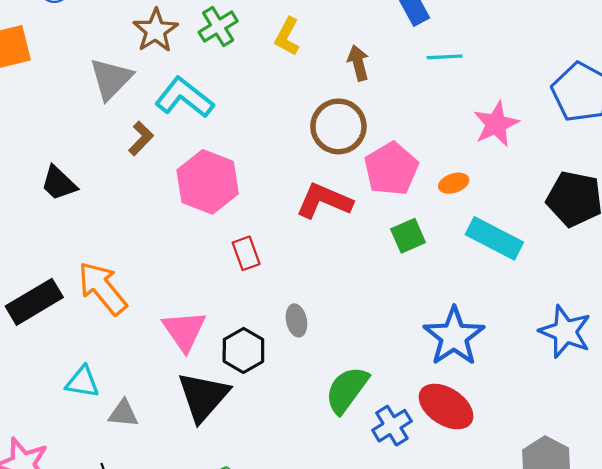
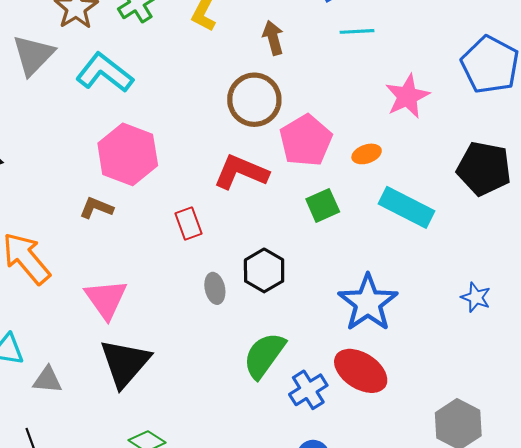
brown L-shape: (141, 138) -> (96, 208), moved, turned -112
red rectangle: (246, 253) -> (189, 223), moved
blue star: (565, 332) -> (476, 297), size x0.6
black hexagon: (243, 350) -> (264, 270), moved

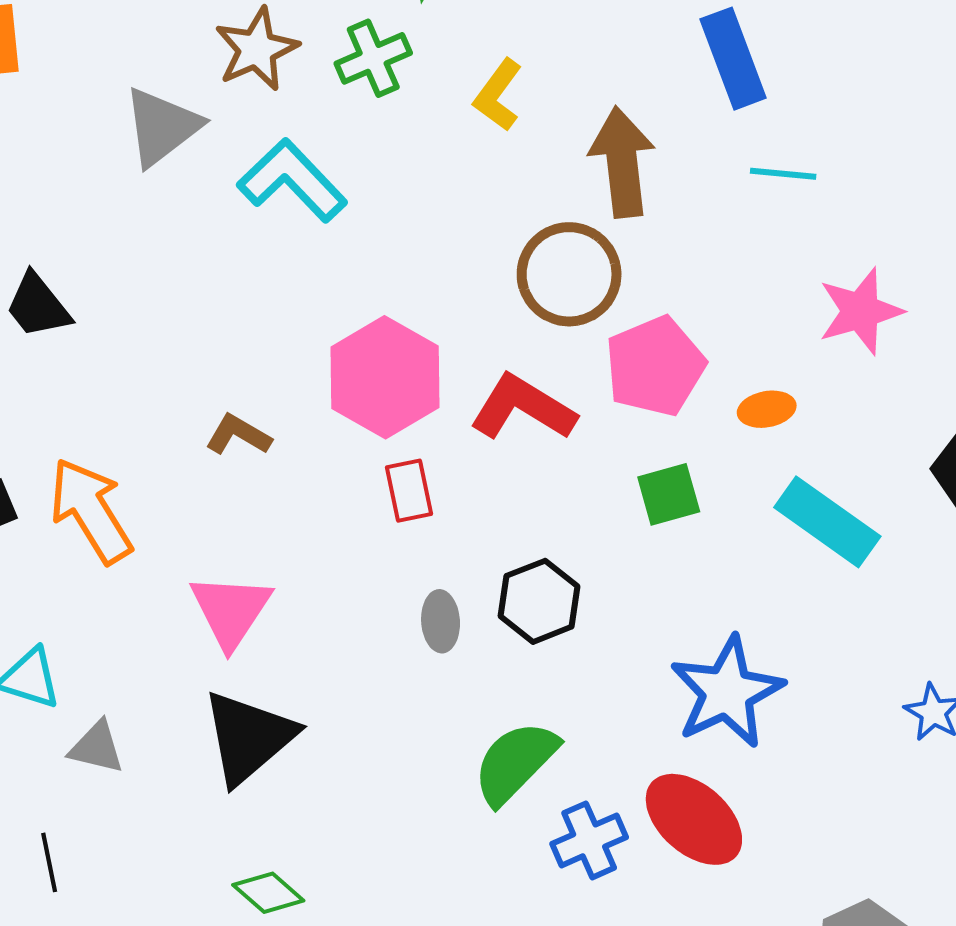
brown arrow: (273, 38) -> (622, 162), size x1.6
pink hexagon: (128, 154) -> (385, 377), moved

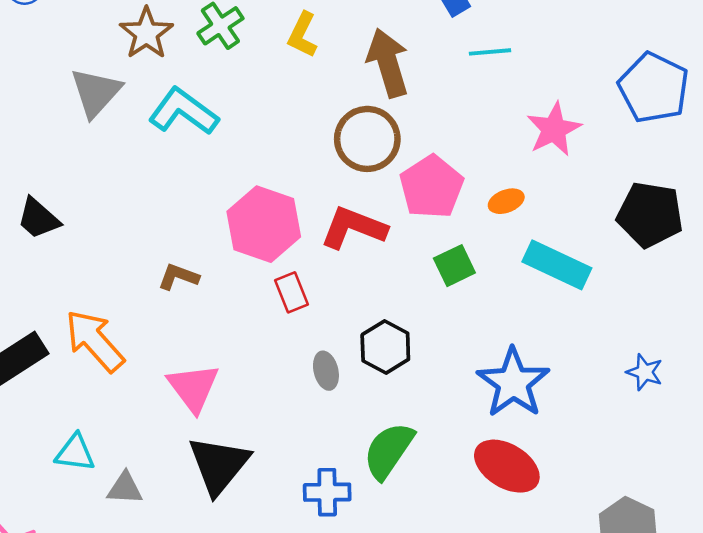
blue cross: (589, 840) -> (327, 492), moved, turned 33

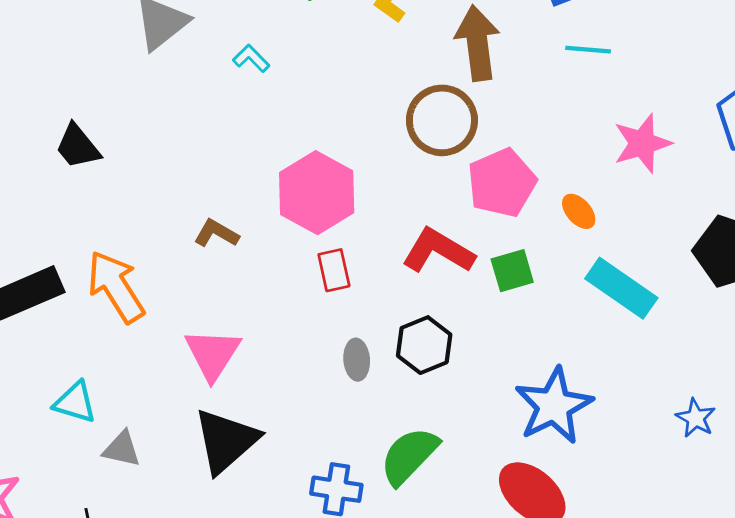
cyan L-shape: (183, 111) -> (251, 58), size x0.5
orange ellipse: (506, 201) -> (579, 211), turned 60
red L-shape: (353, 228) -> (438, 251), moved

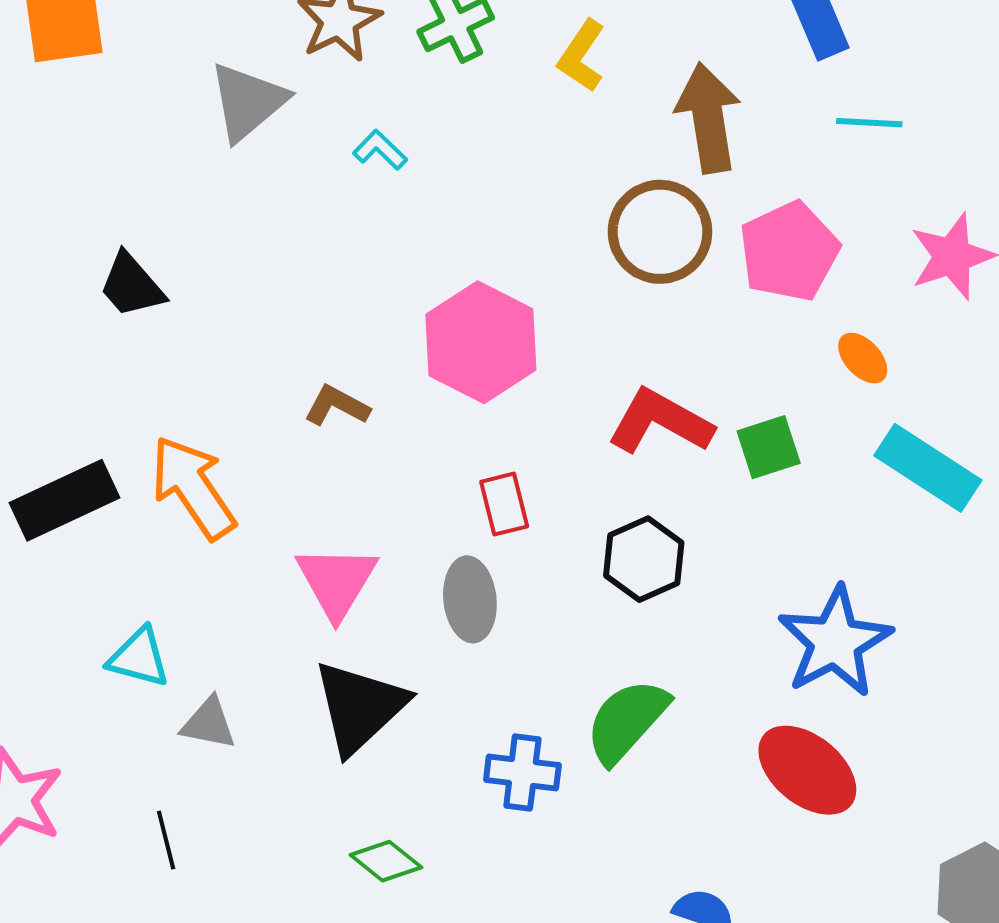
pink pentagon: (502, 183) -> (789, 251), moved
red rectangle: (334, 270) -> (504, 504), moved
gray ellipse: (357, 360) -> (470, 599), moved, size x1.4

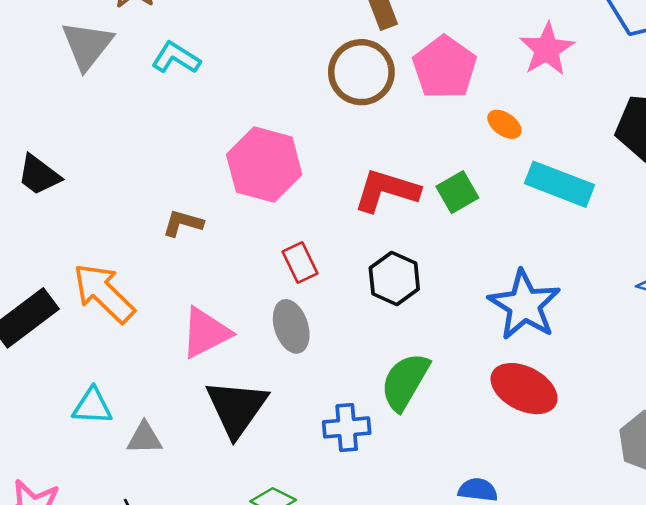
cyan L-shape: (380, 150) -> (176, 58), size x1.4
pink triangle: (337, 581) -> (206, 333), turned 44

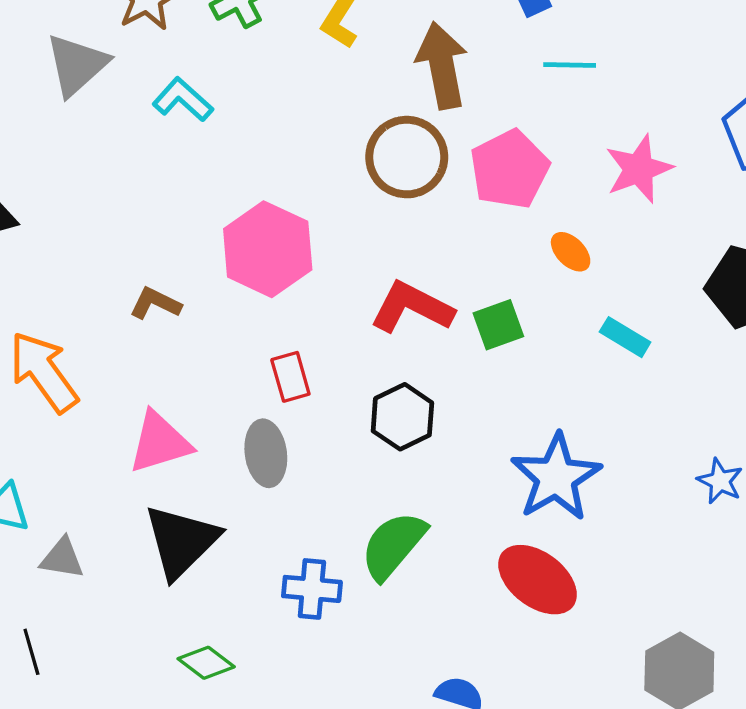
cyan rectangle: (560, 184) -> (625, 337), size x0.6

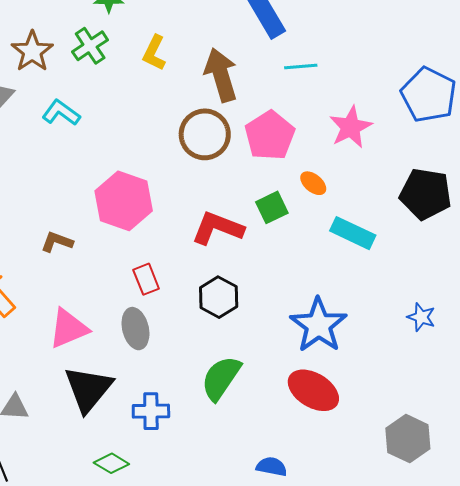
green square: (498, 325) -> (272, 207), moved
cyan rectangle: (625, 337) -> (353, 233), size x1.4
blue cross: (312, 589) -> (151, 411), moved

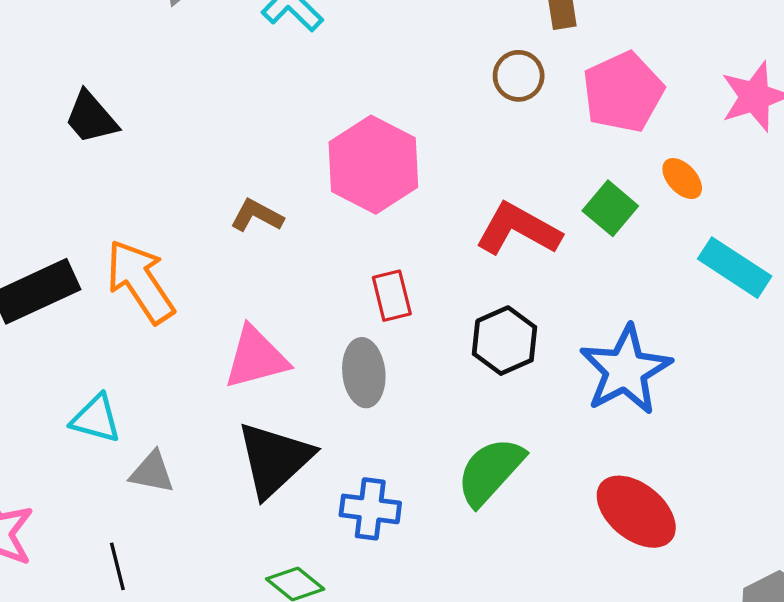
brown circle: (205, 134) -> (519, 76), size x0.6
green square: (272, 207) -> (610, 208), turned -32
blue star: (318, 325) -> (625, 370), moved

